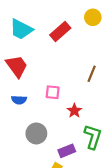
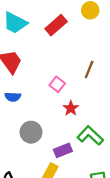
pink square: (53, 92) -> (57, 84), moved, turned 32
green L-shape: (93, 137) -> (90, 136), turned -65

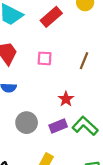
pink square: (57, 84) -> (45, 58), moved, turned -35
purple rectangle: (63, 150) -> (58, 126), moved

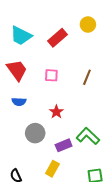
red star: (66, 99) -> (56, 112), moved
purple rectangle: (58, 126) -> (64, 145), moved

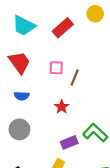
brown line: (87, 77) -> (75, 78), moved
gray circle: (35, 133) -> (19, 129), moved

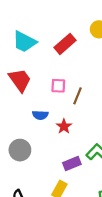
blue semicircle: (22, 96) -> (40, 115), moved

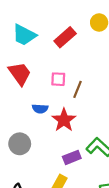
red star: (64, 126) -> (64, 120), size x1.5

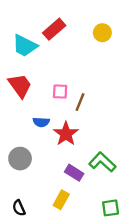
red rectangle: (65, 37) -> (54, 29), moved
purple rectangle: (72, 157) -> (74, 173), turned 54

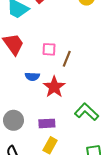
gray circle: (20, 159) -> (14, 120), moved
purple rectangle: (74, 173) -> (47, 123), moved, turned -35

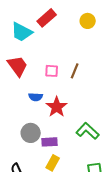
brown line: (67, 59) -> (75, 71), moved
gray circle: (14, 120) -> (31, 133), moved

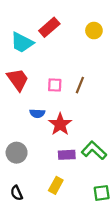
gray circle: (31, 133) -> (17, 153), moved
purple rectangle: (50, 142) -> (67, 155), moved

